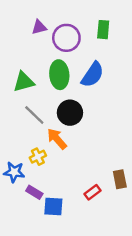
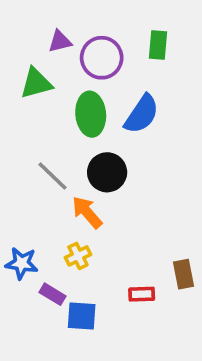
green triangle: (24, 82) -> (36, 83), moved
yellow cross: (38, 157) -> (78, 256), moved
red rectangle: (93, 192) -> (142, 294), turned 35

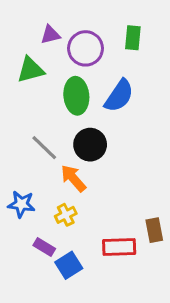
blue star: (22, 263) -> (21, 204), moved
red rectangle: (142, 294) -> (119, 247), size x1.5
blue square: (82, 316) -> (69, 265), turned -36

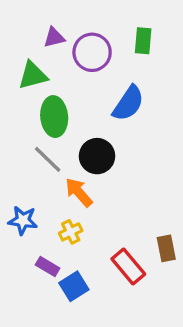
green ellipse: (76, 96) -> (54, 117), moved
red rectangle: (119, 247) -> (128, 266), turned 52

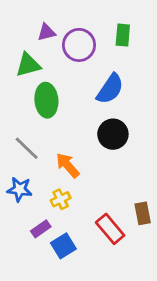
black circle: (97, 156) -> (113, 134), moved
gray line: (48, 159) -> (27, 148), moved
purple rectangle: (48, 266) -> (41, 229), turned -66

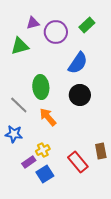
green rectangle: (123, 35) -> (87, 25), turned 42
green ellipse: (46, 100) -> (41, 87), moved
yellow cross: (61, 199) -> (43, 150), moved

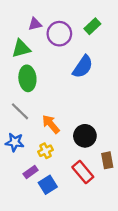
green ellipse: (41, 87) -> (27, 78), moved
black circle: (80, 95) -> (85, 136), moved
yellow cross: (43, 150) -> (46, 151), moved

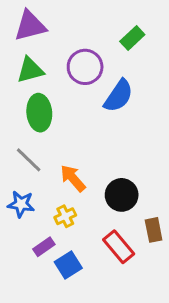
purple triangle: (35, 24) -> (30, 26), moved, size x1.6
purple circle: (59, 34) -> (85, 67), moved

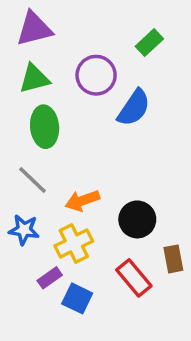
orange arrow: (73, 178) -> (82, 201), turned -68
yellow cross: (65, 216) -> (74, 243), size x1.5
blue square: (68, 265) -> (77, 298), turned -32

